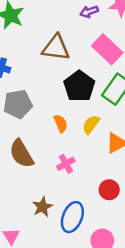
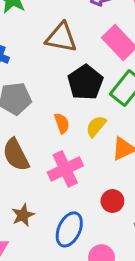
pink cross: (66, 164) -> (65, 169), size x1.6
brown star: (42, 207) -> (23, 215), moved

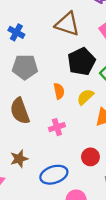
pink cross: (65, 169) -> (57, 127), size x0.6
blue ellipse: (69, 229) -> (54, 175), turned 40

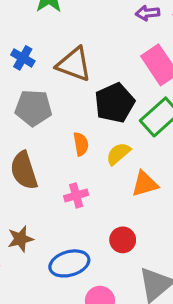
brown triangle: (67, 24) -> (74, 64), moved

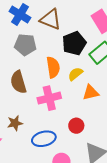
blue cross: (23, 58) -> (20, 14), size x1.5
orange semicircle: (81, 144) -> (53, 67), size x1.5
pink cross: (76, 195) -> (49, 98), size x1.6

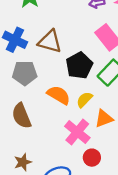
orange semicircle: (53, 67) -> (59, 95), turned -45
pink cross: (49, 98) -> (77, 132), moved, turned -30

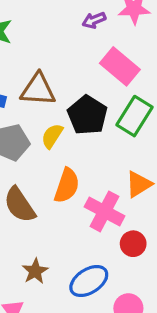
orange semicircle: (59, 95) -> (67, 186), moved, turned 90
yellow semicircle: (84, 100) -> (52, 136), moved

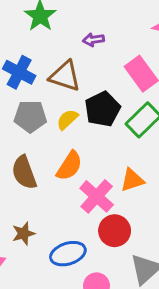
purple arrow: (94, 20) -> (93, 40), moved
red circle: (133, 244) -> (115, 231), size x1.4

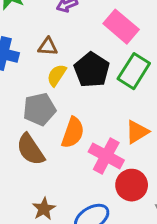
brown triangle: (65, 76) -> (48, 47), size x0.6
gray pentagon: (30, 116) -> (39, 109), moved
yellow semicircle: (67, 119) -> (57, 75), moved

